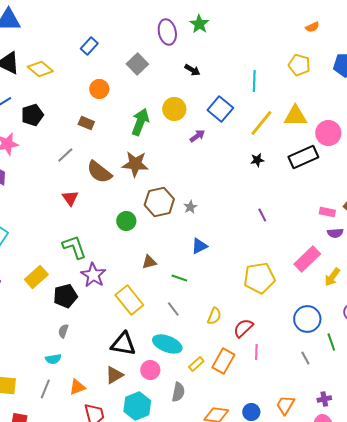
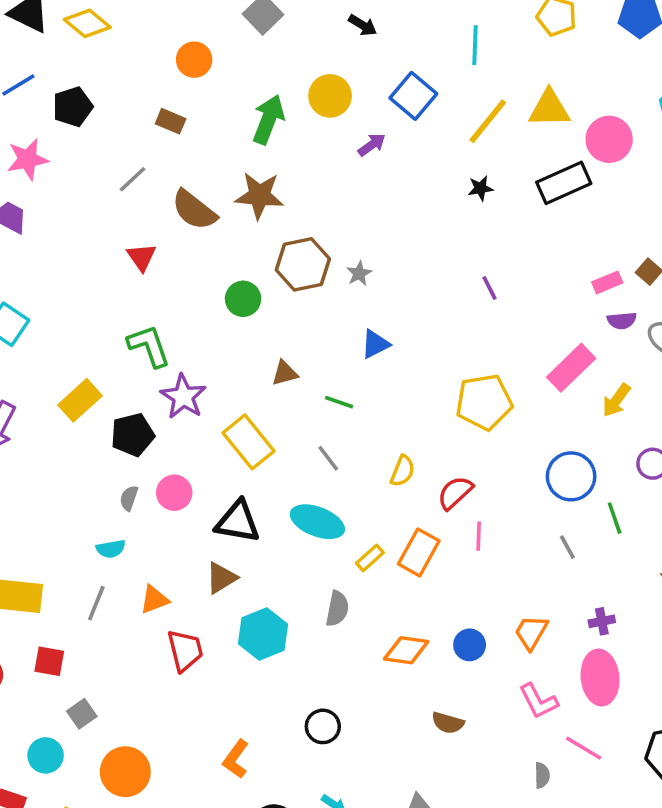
pink rectangle: (327, 212) -> (607, 282), turned -35
pink circle: (150, 370) -> (174, 493), moved

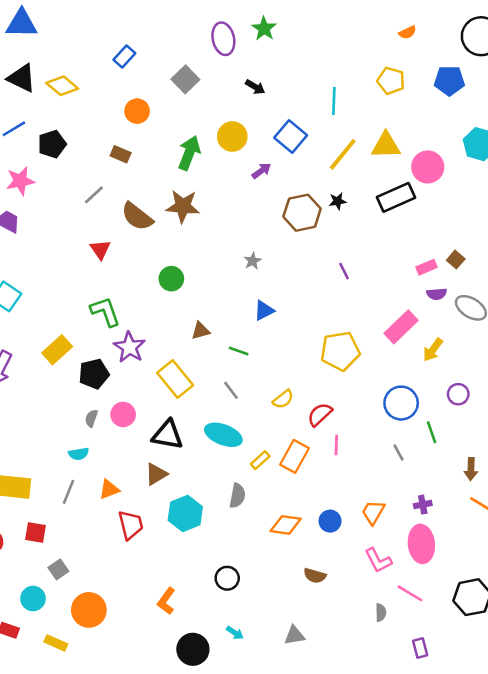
brown hexagon: (303, 264) -> (302, 213), moved
yellow semicircle: (403, 471) -> (283, 399), turned 30

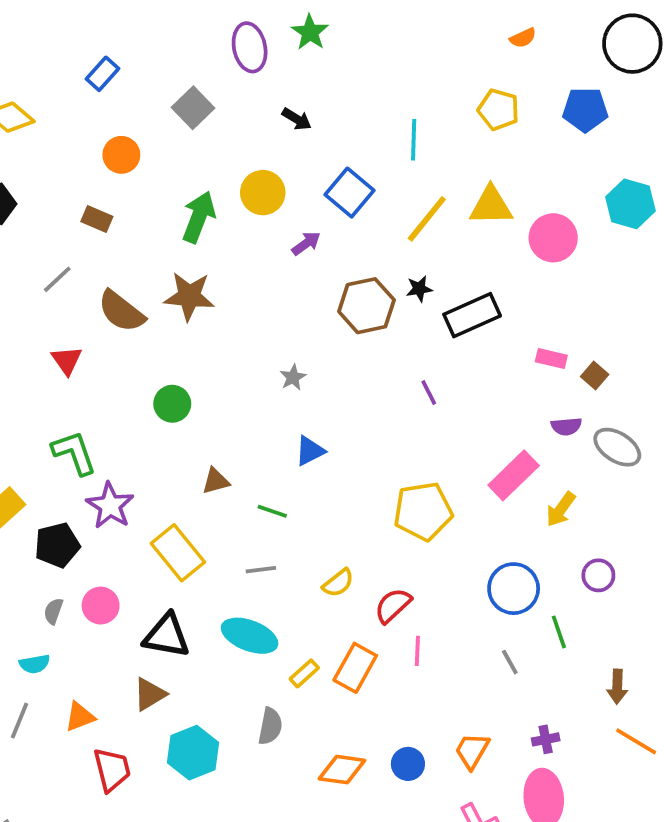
black rectangle: (396, 197) -> (472, 315), moved
pink rectangle: (426, 267) -> (551, 359), moved, turned 36
gray line: (231, 390) -> (261, 570), turned -60

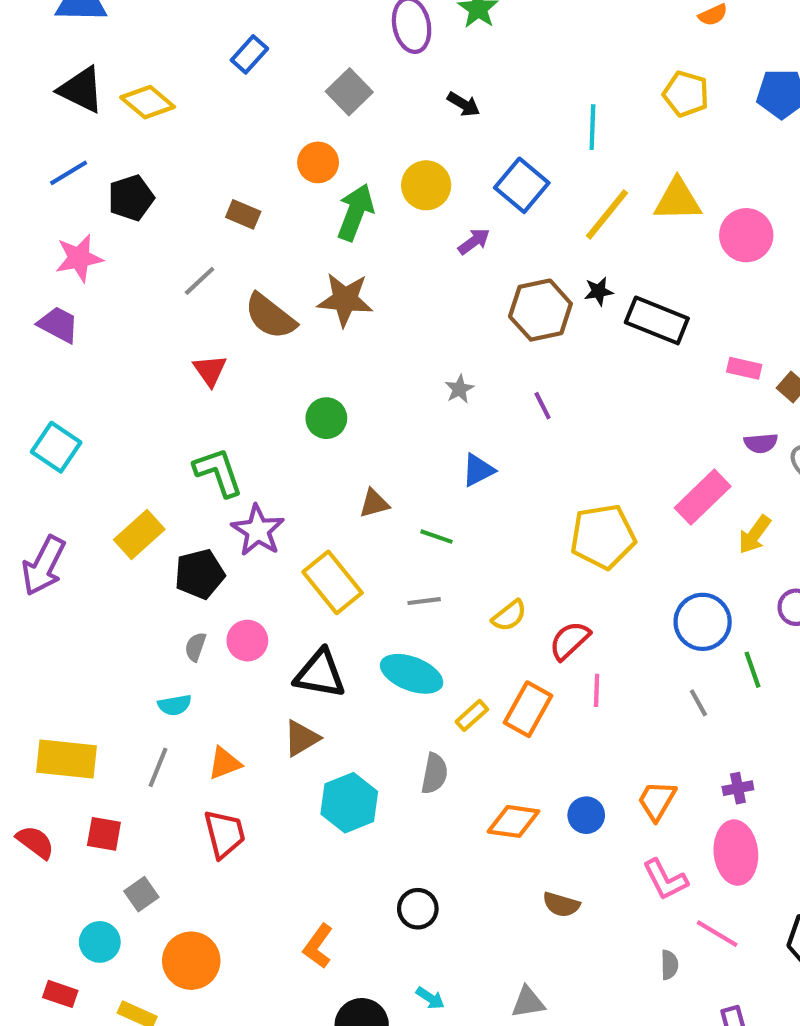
orange circle: (121, 155) -> (318, 162), moved
black rectangle: (472, 315) -> (657, 320), turned 46
purple line: (429, 392) -> (543, 406), moved
red trapezoid: (112, 770) -> (224, 834), moved

